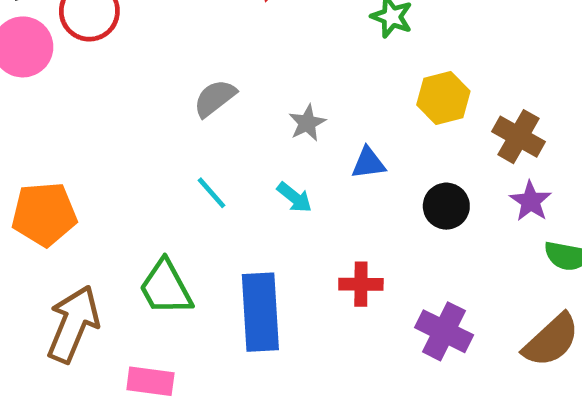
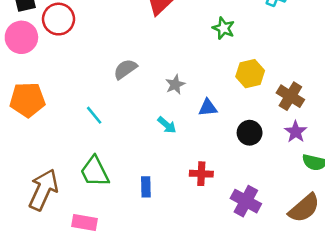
cyan line: (211, 193) -> (94, 115), moved
orange pentagon: (44, 214) -> (27, 100), moved
blue rectangle: (260, 312) -> (146, 187), size x0.5

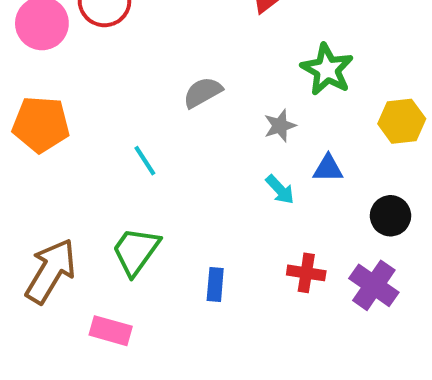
green star: (224, 28) -> (327, 69), moved, size x1.4
cyan arrow: (167, 125) -> (280, 190), moved
green trapezoid: (95, 172) -> (136, 251), turned 56
purple cross: (246, 201) -> (374, 285), moved

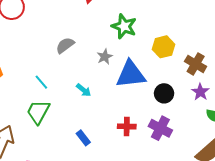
blue triangle: (328, 168) -> (131, 74), size x2.0
cyan arrow: (280, 190) -> (84, 90), moved
green trapezoid: (136, 251) -> (38, 112), moved
blue rectangle: (215, 284) -> (83, 138), turned -35

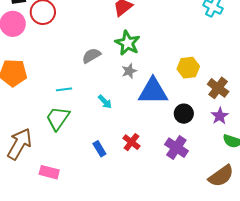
green star: (124, 26) -> (128, 43), moved
cyan line: (41, 82) -> (64, 89), turned -63
red cross: (127, 126) -> (131, 142), moved, turned 30

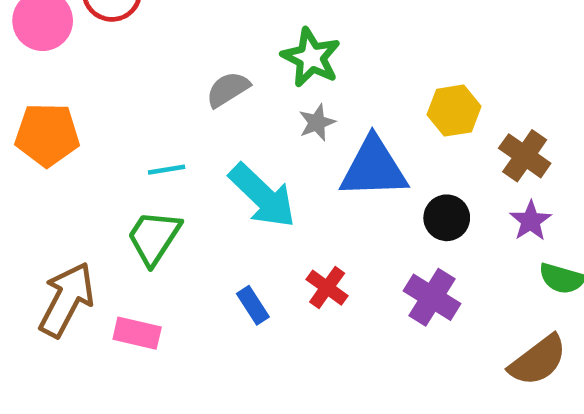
cyan arrow: (105, 102) -> (262, 196), size x2.0
pink rectangle: (49, 172) -> (137, 333), moved

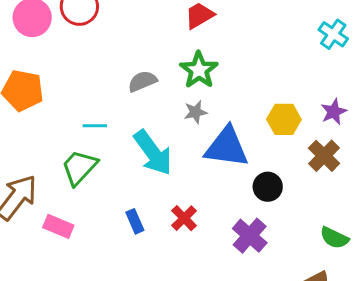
purple star: (531, 221) -> (334, 112), moved

